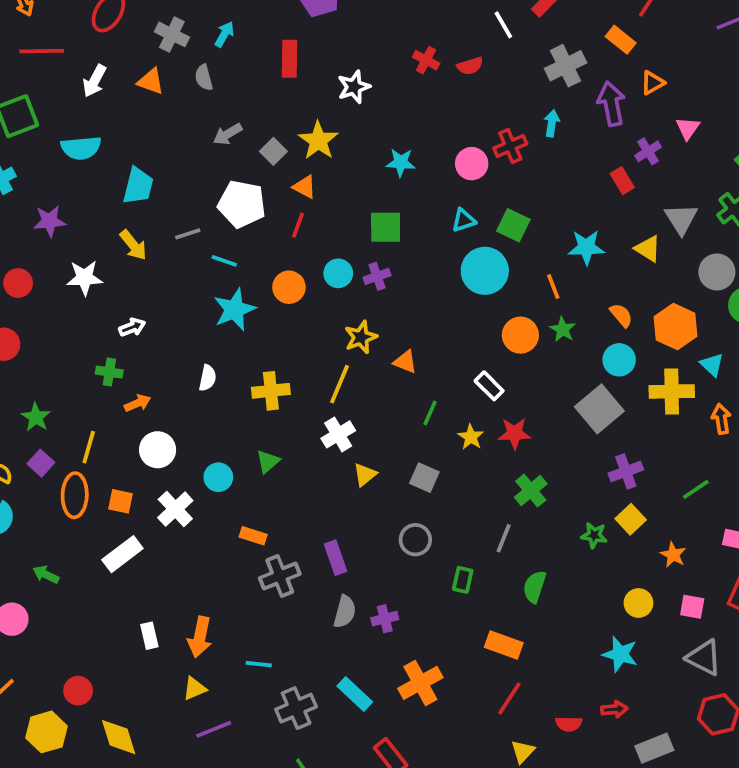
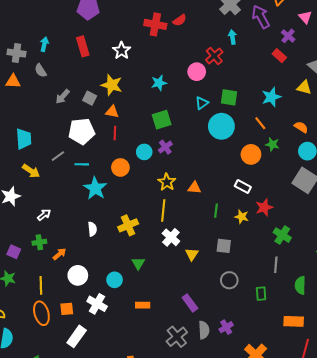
red cross: (426, 60) -> (155, 24), size x1.5
purple square: (41, 463) -> (14, 252), moved
gray cross: (280, 576) -> (177, 337), moved

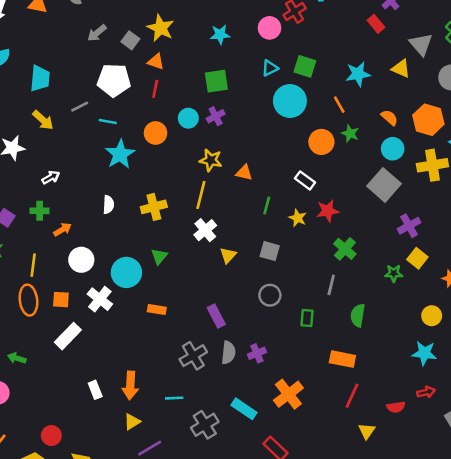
yellow star: (167, 182) -> (211, 160), turned -30
cyan circle: (115, 280) -> (126, 272), size x1.5

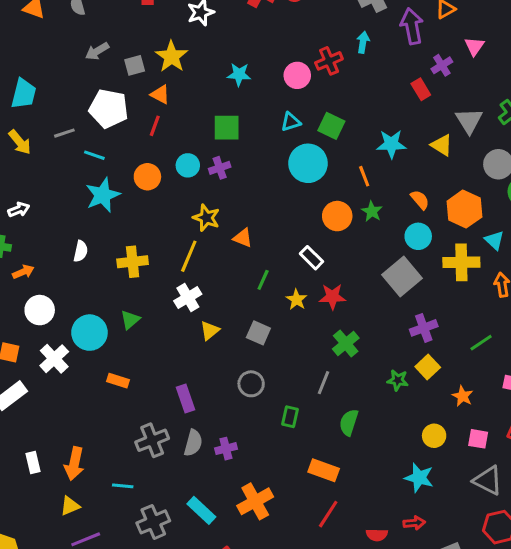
gray square: (130, 40) -> (135, 65), turned 30

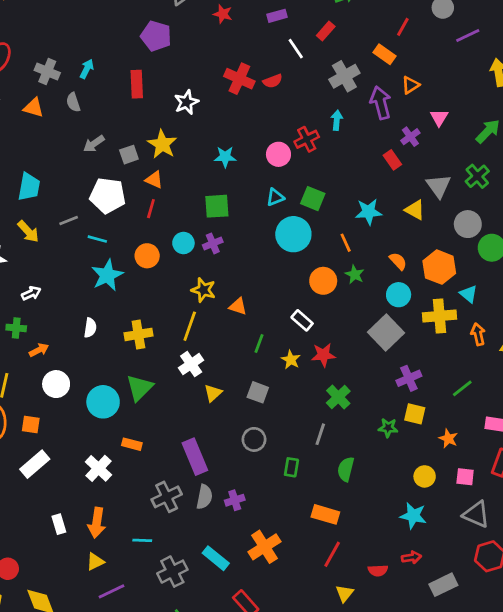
green triangle: (130, 320) -> (140, 388), size x1.5
white cross: (54, 359) -> (98, 468), moved
yellow square: (428, 367) -> (415, 414), turned -30
purple rectangle: (186, 399) -> (195, 457), size x1.4

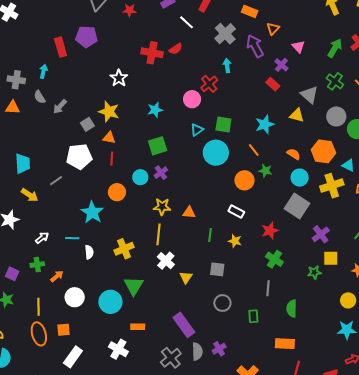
red rectangle: (137, 84) -> (61, 47), moved
gray arrow: (94, 144) -> (60, 107), moved
cyan line: (97, 239) -> (72, 238), moved
red star: (323, 355) -> (270, 231), moved

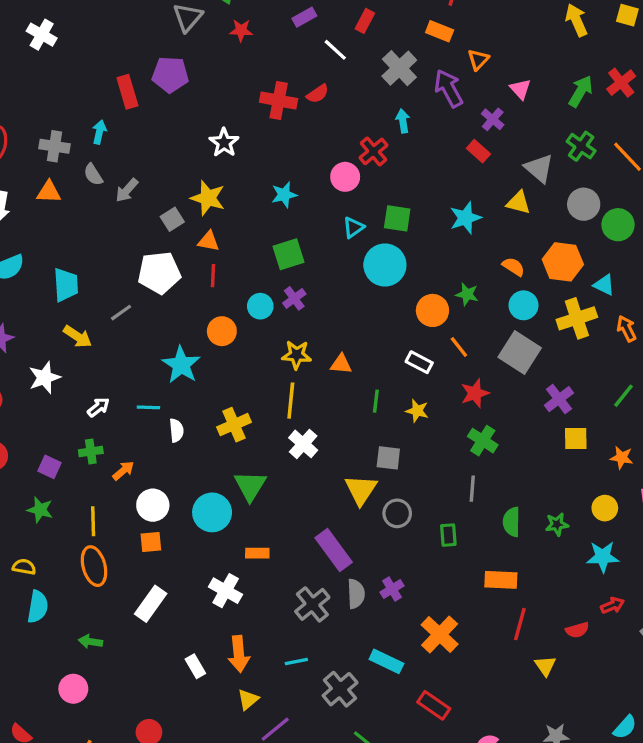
orange line: (254, 150) -> (459, 347), moved
green star: (314, 272) -> (557, 524), moved
yellow triangle: (186, 277) -> (361, 490), moved, size x1.5
orange square: (64, 330) -> (151, 542), moved

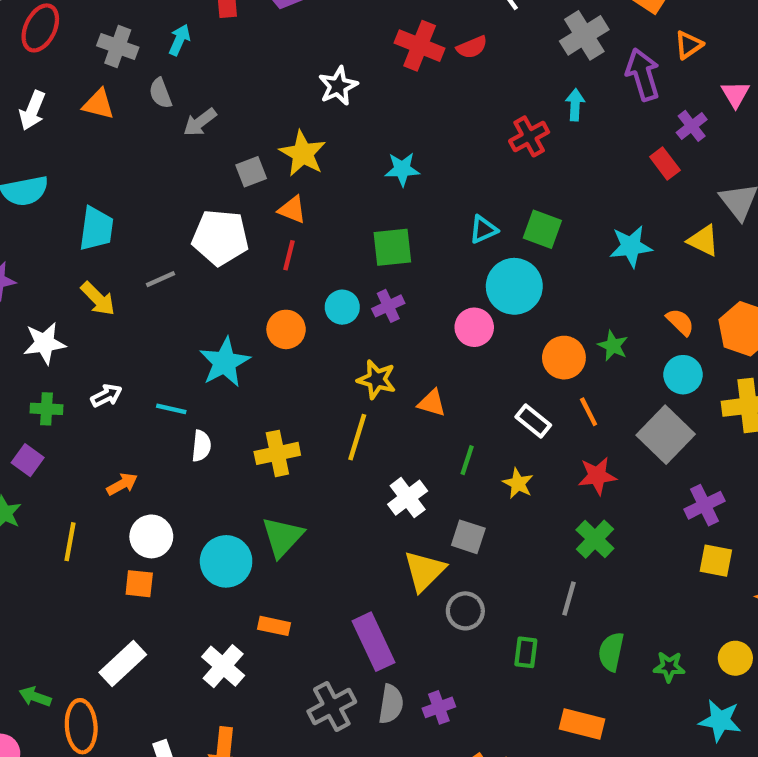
pink circle: (345, 177) -> (474, 327), moved
white cross: (303, 444) -> (408, 498), moved
green cross: (91, 452) -> (46, 409), moved
orange ellipse: (94, 566) -> (81, 726), moved

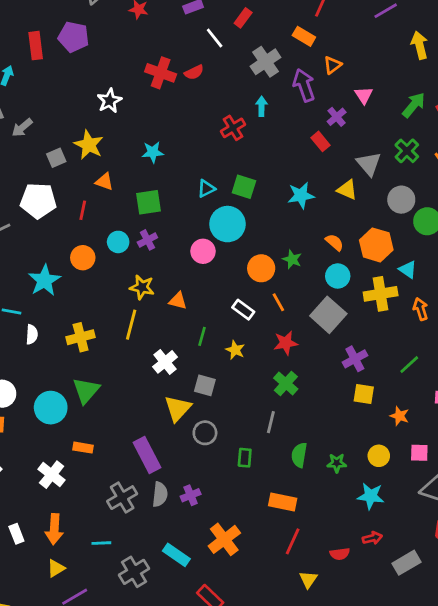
orange triangle: (292, 210) -> (104, 182), moved

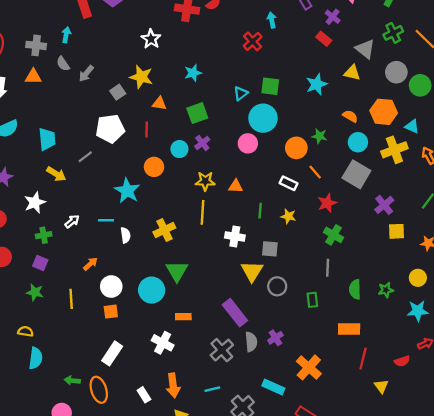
green cross: (407, 151) -> (393, 33), turned 30
white cross: (165, 362) -> (235, 236), turned -30

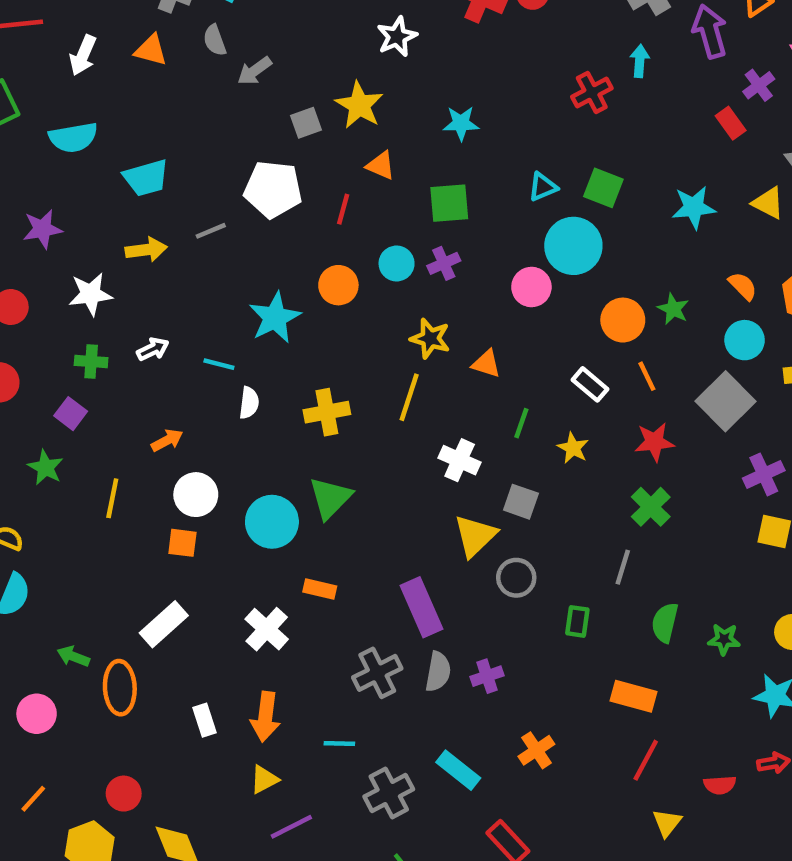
cyan trapezoid: (47, 139) -> (146, 178), turned 65
yellow arrow: (56, 174) -> (146, 250), turned -54
orange cross: (309, 367) -> (536, 750), size x0.7

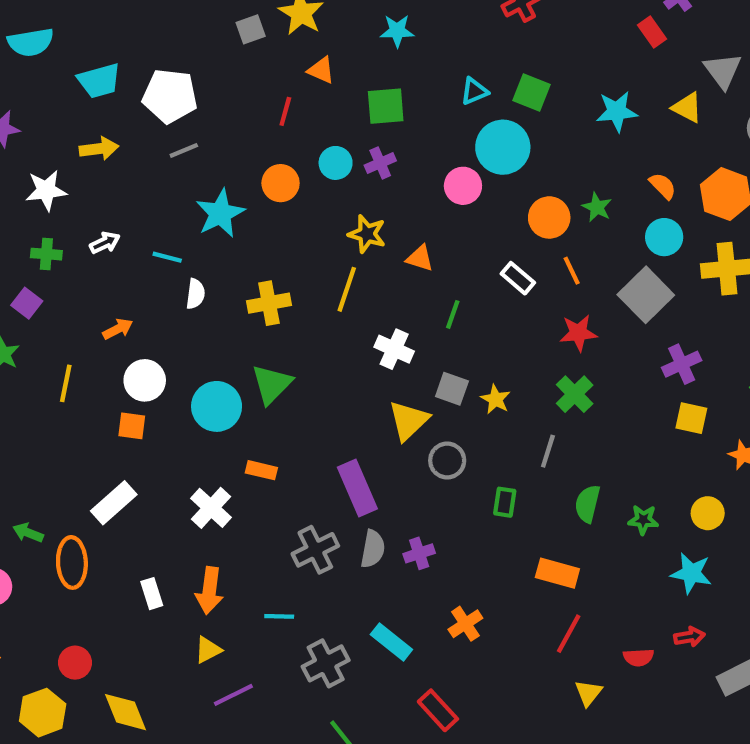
white pentagon: (273, 189) -> (170, 96), moved
gray line: (211, 231) -> (184, 150), moved
yellow star: (573, 448) -> (496, 399), moved

